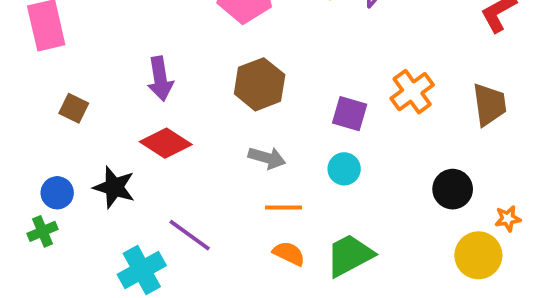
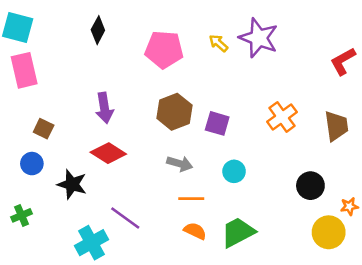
purple square: (350, 114) -> (217, 123), moved
blue circle: (57, 193) -> (32, 164), moved

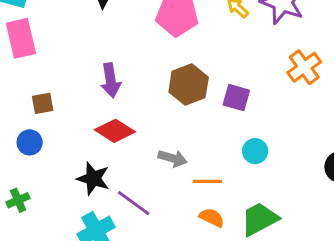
orange cross: (282, 117) -> (304, 67), moved
brown square: (44, 129) -> (43, 103), turned -36
gray arrow: (180, 164) -> (173, 158), moved
black star: (72, 184) -> (93, 179), moved

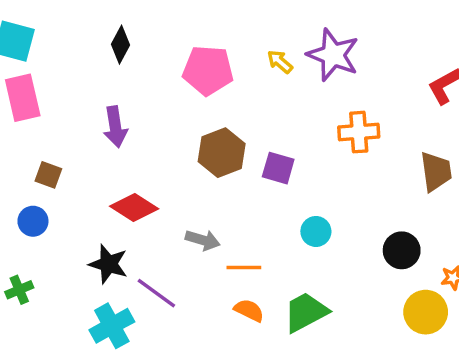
orange cross: (304, 67) -> (359, 132), turned 32
purple arrow: (111, 80) -> (115, 127), moved
brown square: (43, 103) -> (48, 175), turned 30
cyan circle: (255, 151) -> (316, 231), moved

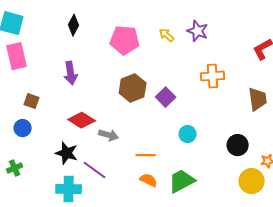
purple star: (333, 55) -> (198, 31), size x0.7
purple square: (278, 168) -> (166, 97), turned 30
gray arrow: (203, 240) -> (109, 135), moved
cyan cross: (112, 326) -> (69, 189), turned 30

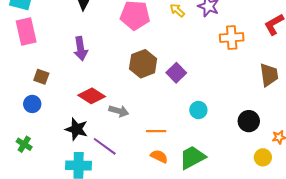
orange cross: (213, 76) -> (232, 37), moved
green cross: (15, 168) -> (24, 144), turned -35
yellow circle: (252, 181) -> (263, 157), size x0.7

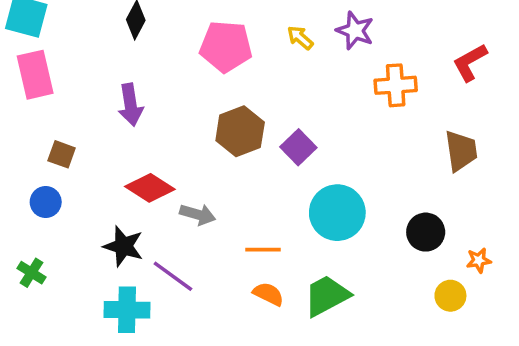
cyan circle: (198, 110) -> (337, 213), size x1.8

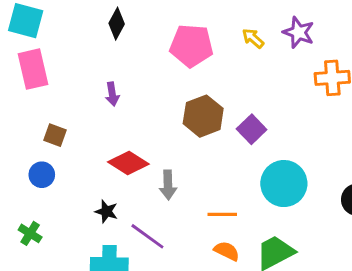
purple arrow: (130, 105) -> (112, 94), size x0.7
gray arrow: (198, 214) -> (168, 185), turned 72
black star: (123, 246) -> (106, 211), size x0.7

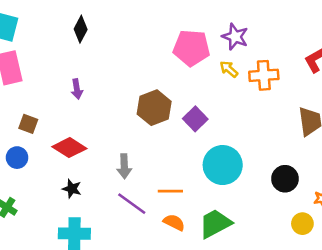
yellow arrow: (253, 38) -> (229, 69), moved
pink pentagon: (191, 46) -> (192, 48), moved
red diamond: (128, 163) -> (69, 148), moved
purple line: (147, 236) -> (132, 204), moved

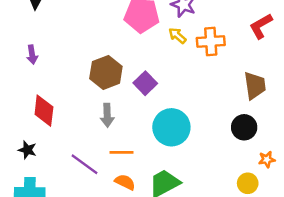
red diamond: (69, 148) -> (44, 111), moved, turned 64
gray arrow: (124, 166) -> (107, 115), moved
black circle: (285, 179) -> (244, 127), moved

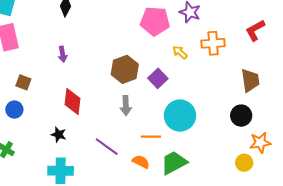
yellow arrow: (177, 36) -> (180, 52), moved
orange line: (121, 152) -> (151, 137), moved
orange star: (267, 159) -> (260, 143), size x1.5

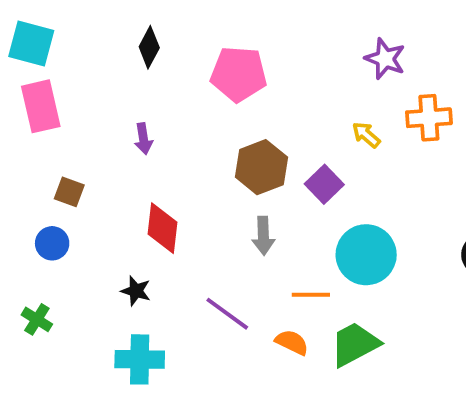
pink pentagon: (155, 21) -> (239, 74), moved

